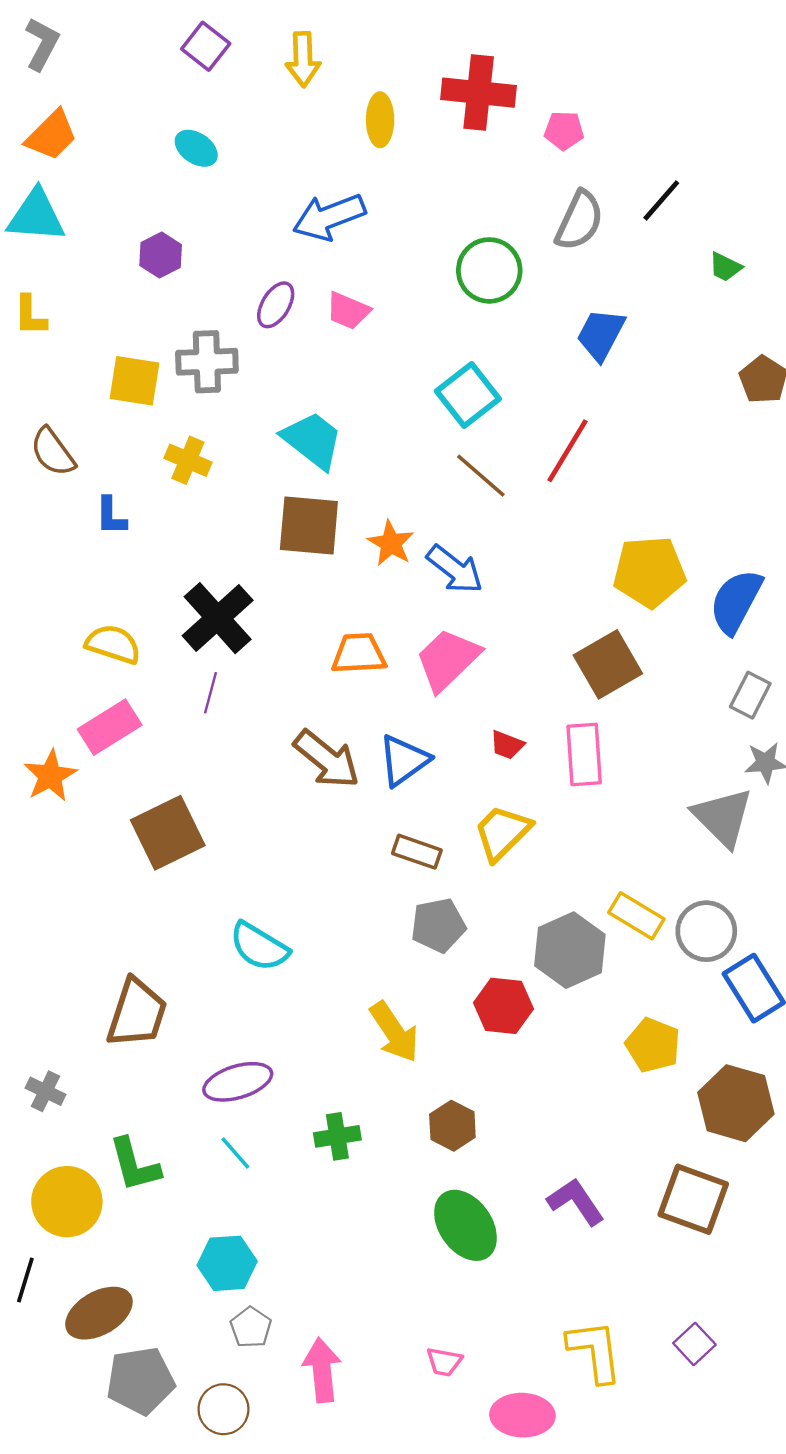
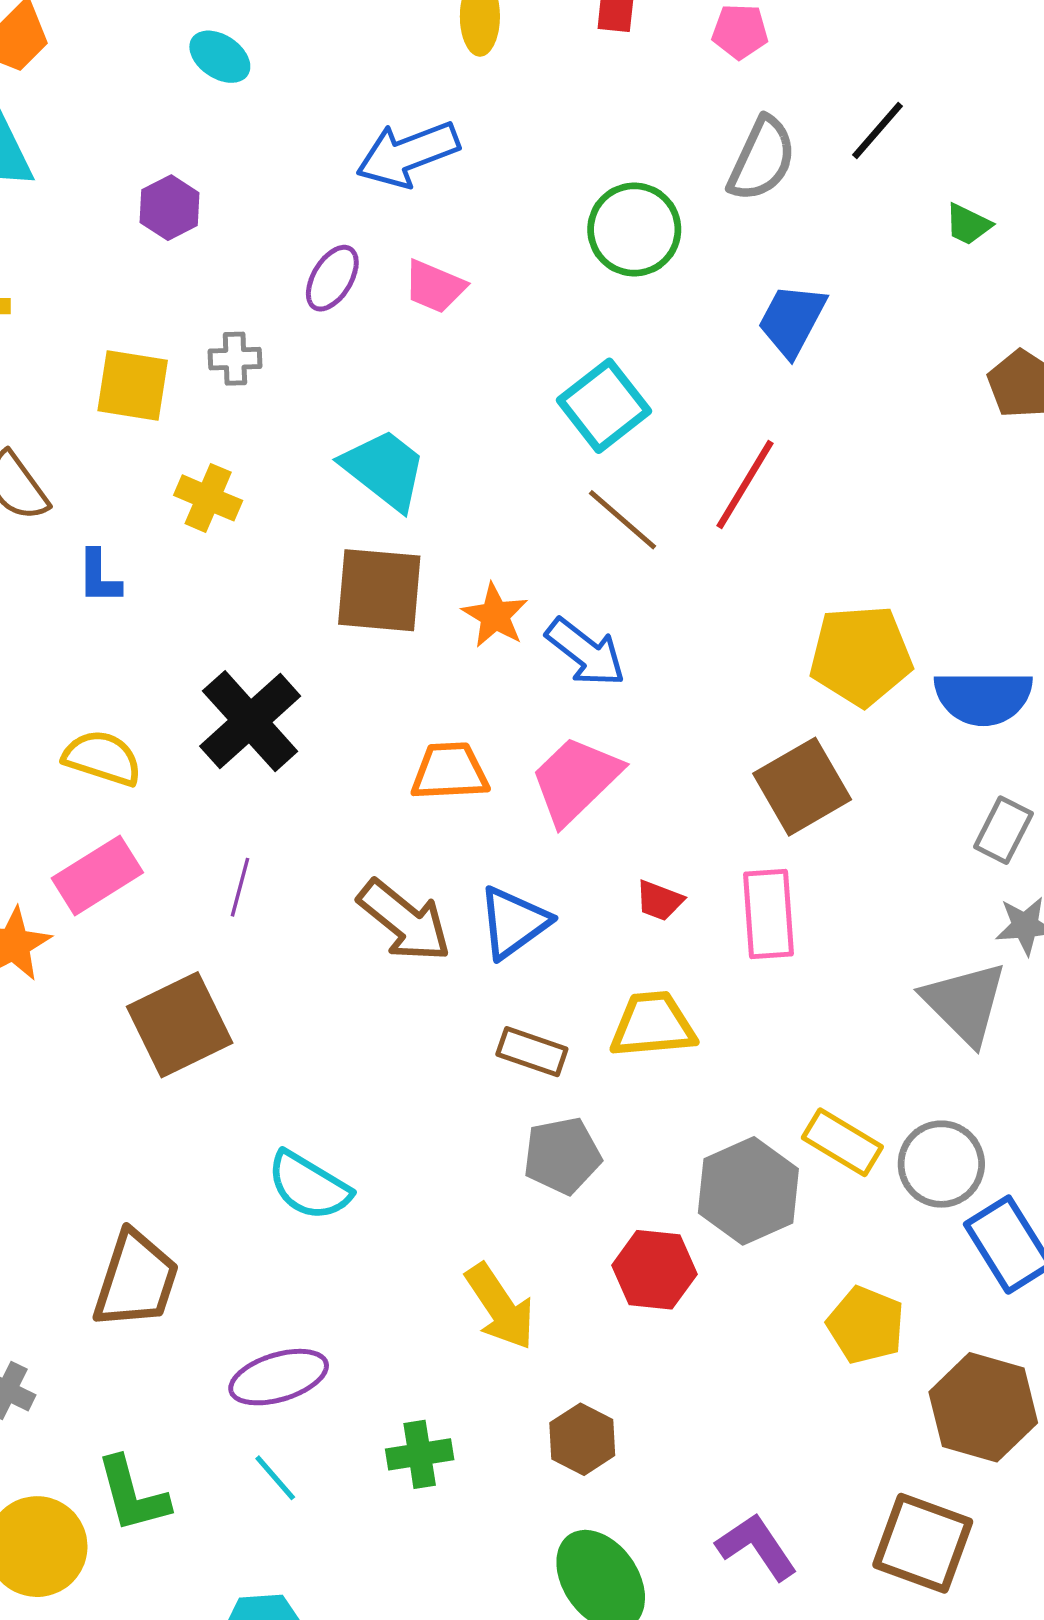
gray cross: (207, 362) -> (235, 359), size x0.6
blue semicircle: (736, 601) -> (983, 698), turned -118
purple line: (210, 693) -> (240, 887), moved
yellow trapezoid: (502, 833) -> (653, 1025), turned 40

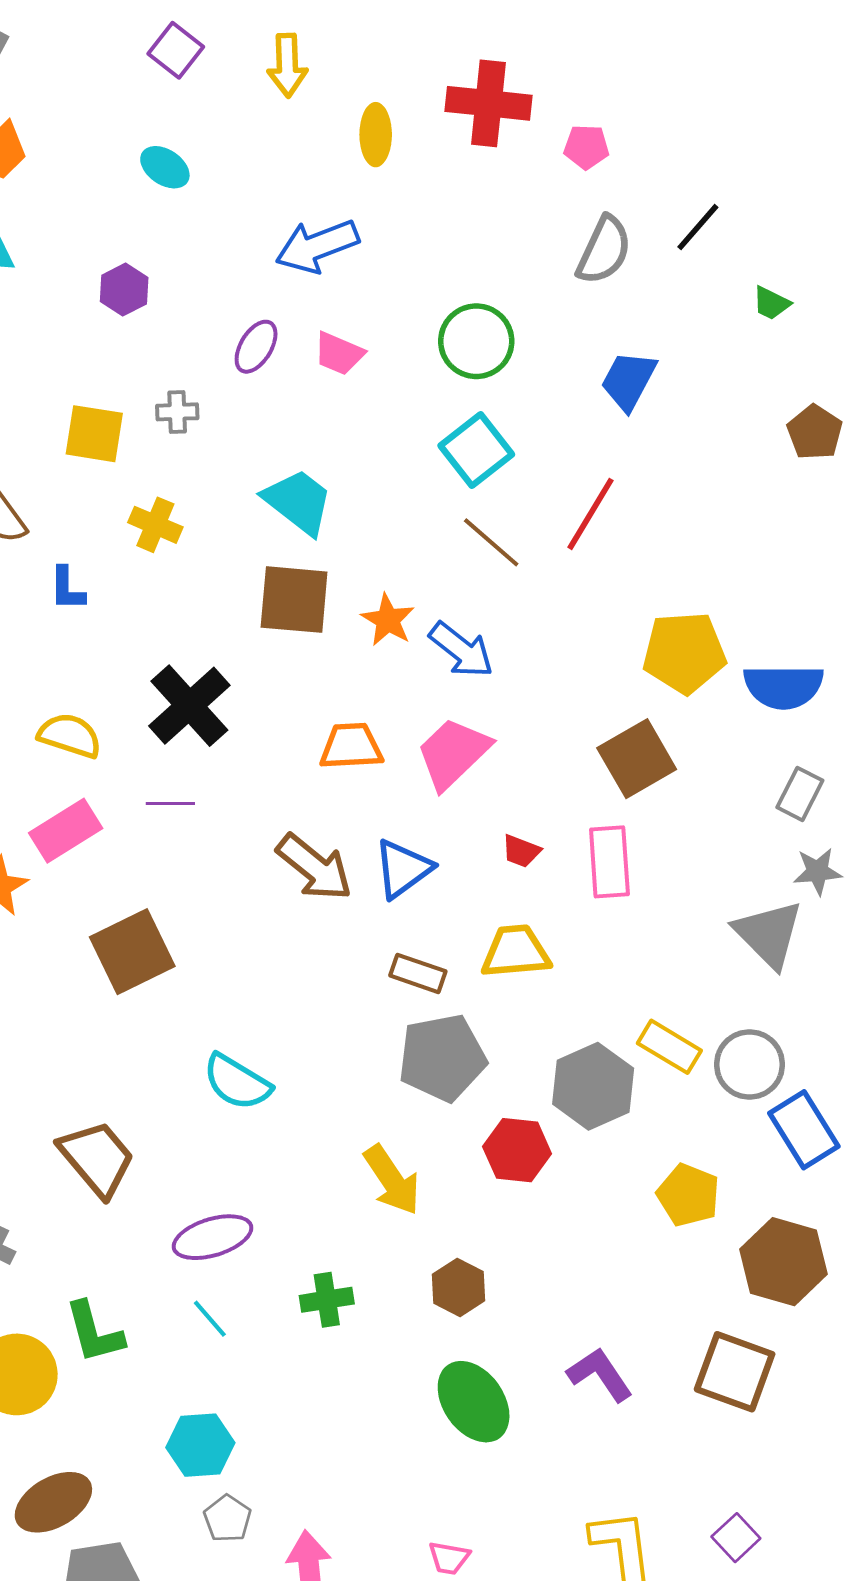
green circle: (634, 229) -> (476, 341), moved
purple line: (240, 887) -> (170, 803), moved, turned 75
gray pentagon: (562, 1156) -> (442, 1058), size x1.4
brown trapezoid: (136, 1280) -> (97, 1158), turned -58

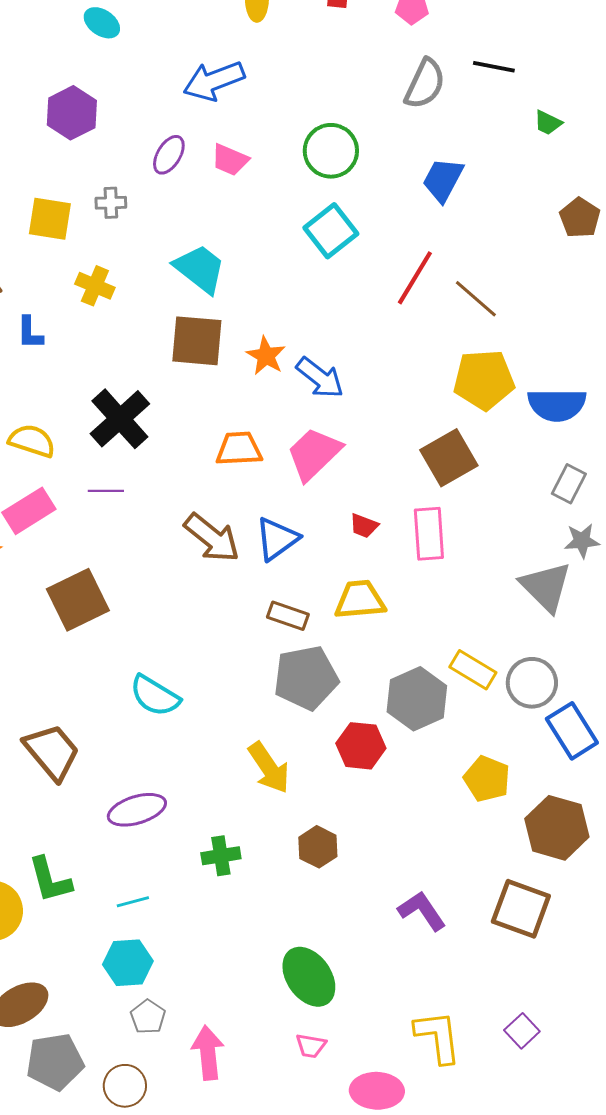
black line: (698, 227) -> (494, 67), turned 60
purple hexagon: (124, 290) -> (72, 113), size x1.4
brown line: (491, 542) -> (476, 299), moved
cyan line: (210, 1319) -> (133, 902), moved, turned -64
green ellipse: (474, 1402) -> (309, 977), moved

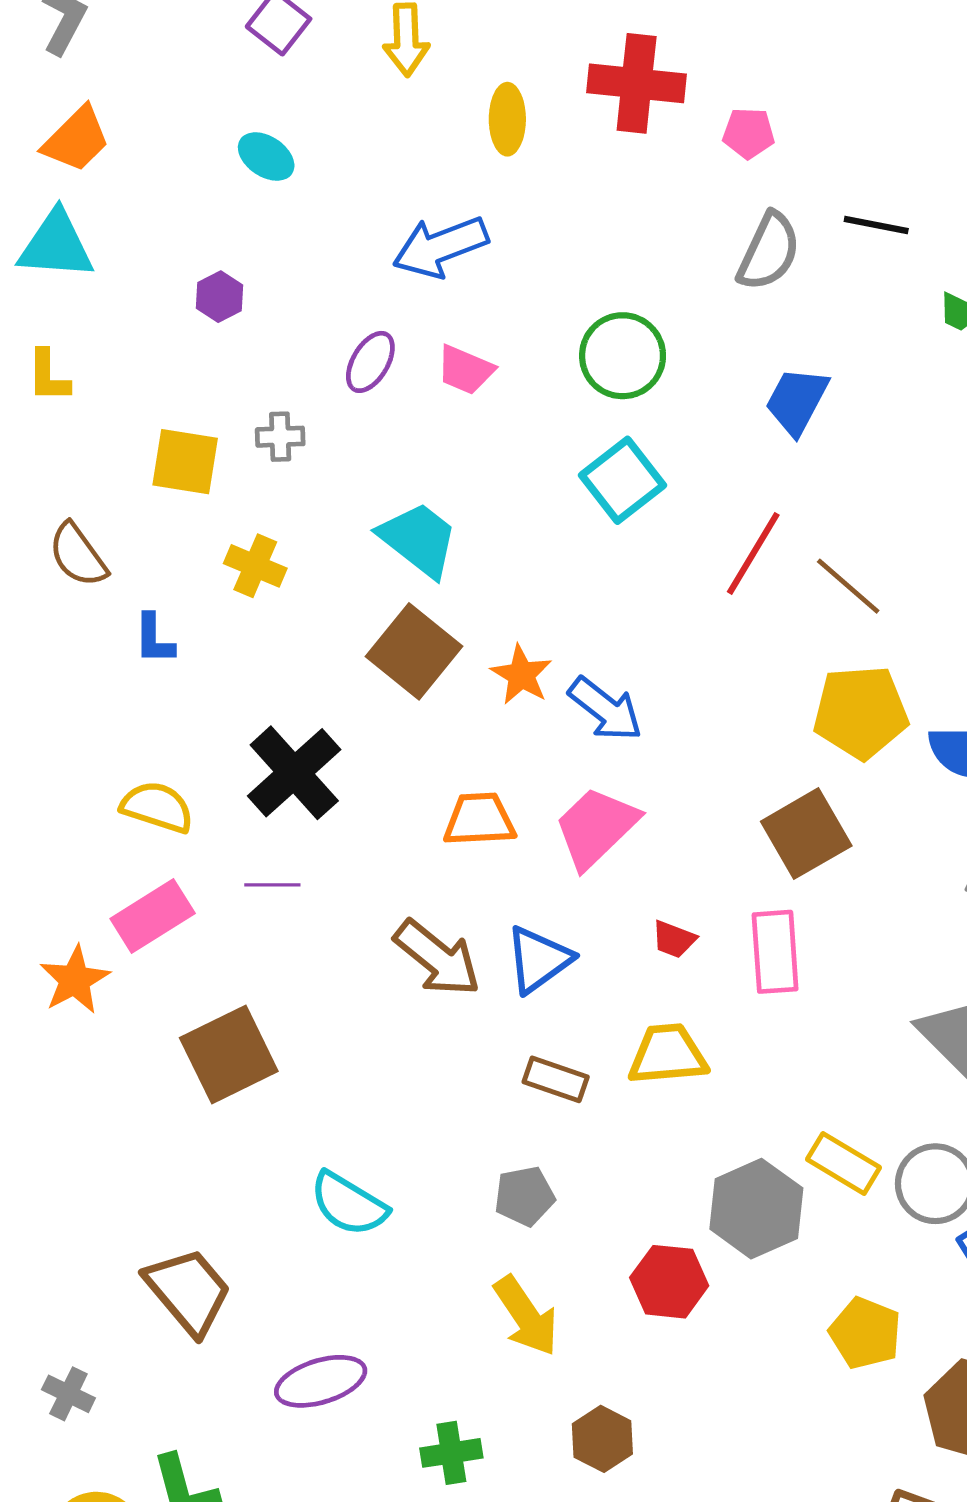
purple hexagon: (72, 113) -> (219, 297), size x0.6
brown square: (197, 341) -> (414, 651), turned 34
gray pentagon: (306, 678) -> (524, 1196), moved, size x0.6

